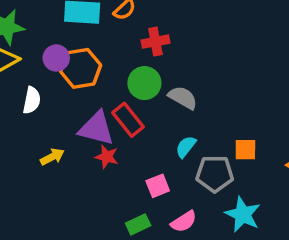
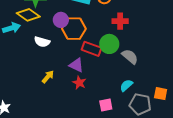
white semicircle: (32, 100) -> (42, 42), turned 84
red rectangle: (128, 120) -> (92, 49), moved, turned -42
purple triangle: (96, 129) -> (76, 65), size x0.7
yellow arrow: (52, 157) -> (48, 77), turned -32

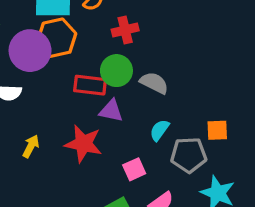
purple circle: (61, 20) -> (30, 51), size x1.6
orange hexagon: (74, 29) -> (57, 38), moved
purple triangle: (76, 65) -> (111, 111), moved
red star: (79, 83) -> (83, 144), size x1.6

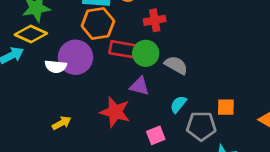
purple circle: (30, 51) -> (75, 57), moved
red rectangle: (90, 85) -> (122, 49), moved
yellow arrow: (31, 146) -> (62, 123), moved, turned 30

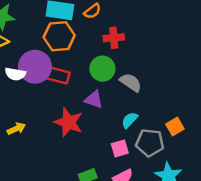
red rectangle: (122, 49) -> (57, 75), moved
orange square: (226, 107) -> (175, 127), turned -36
pink square: (156, 135) -> (120, 148), moved

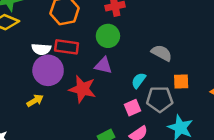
purple circle: (35, 67) -> (48, 70), moved
white semicircle: (15, 74) -> (41, 49), moved
gray semicircle: (131, 82) -> (162, 53), moved
orange square: (175, 127) -> (181, 81), turned 35

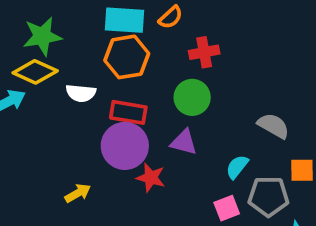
white semicircle: (41, 49) -> (81, 93), moved
purple circle: (48, 70) -> (125, 146), moved
red star: (82, 89) -> (151, 178), size x0.7

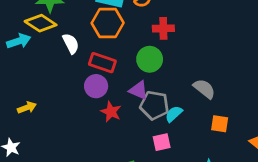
white semicircle: (81, 93) -> (71, 43), turned -132
purple circle: (125, 146) -> (96, 86), size x0.7
yellow arrow: (78, 193) -> (27, 108), moved
gray pentagon: (268, 196) -> (154, 105), moved

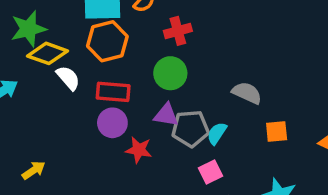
yellow diamond: (41, 23) -> (47, 53), moved

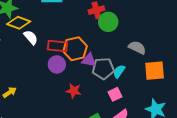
orange hexagon: (107, 41) -> (75, 49), moved
green circle: (170, 73) -> (108, 22), moved
orange square: (277, 131) -> (155, 71), size x1.5
red star: (139, 150) -> (74, 91), moved

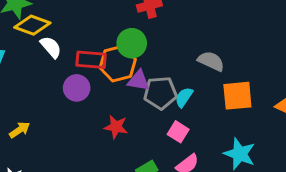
green circle: (108, 22) -> (132, 43), moved
purple circle: (57, 64) -> (77, 88), moved
pink square: (115, 94) -> (178, 132), turned -32

